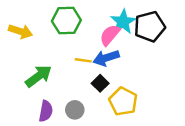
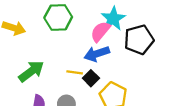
black pentagon: (150, 27) -> (139, 40), moved
yellow line: (83, 60) -> (75, 72), moved

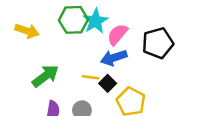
cyan star: (113, 19) -> (95, 21), moved

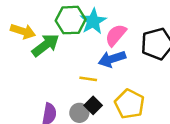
green arrow: (45, 76) -> (46, 45), moved
black square: (108, 83) -> (93, 105), moved

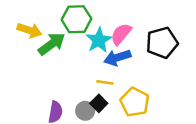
cyan star: (93, 21) -> (99, 40), moved
yellow line: (88, 79) -> (105, 82), moved

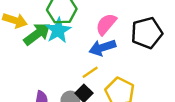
cyan star: (99, 40) -> (58, 30), moved
yellow line: (105, 82) -> (90, 72), turned -42

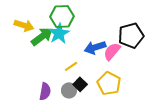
pink semicircle: (106, 24) -> (112, 51), moved
yellow line: (90, 72) -> (71, 66), moved

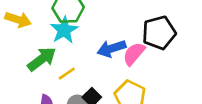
green arrow: (42, 36) -> (42, 59), moved
yellow line: (71, 66) -> (67, 74), moved

